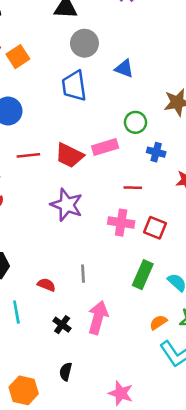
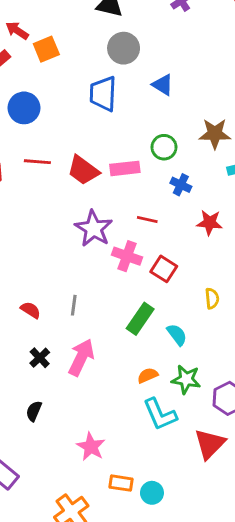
purple star: (67, 205) -> (94, 228), moved

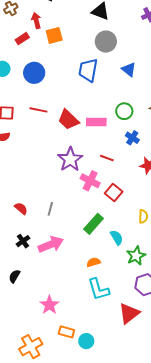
red arrow: (17, 31) -> (36, 20), turned 35
pink arrow: (81, 357) -> (51, 244), turned 35
green star: (186, 379) -> (136, 256), moved, turned 30

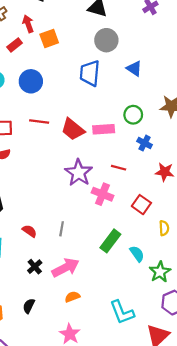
red square: (114, 193) -> (141, 205), moved
orange semicircle: (94, 262) -> (72, 297), moved

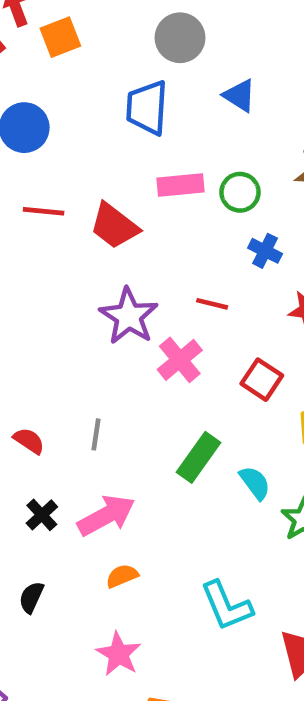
pink rectangle: (104, 129) -> (180, 185), moved
pink cross: (102, 194) -> (180, 360), turned 30

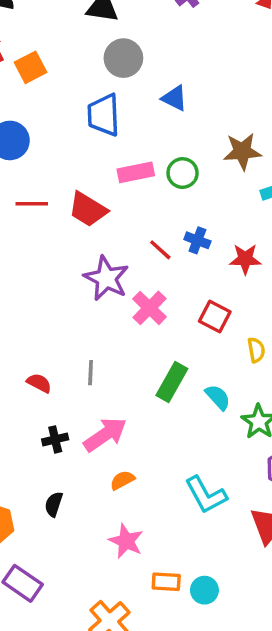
blue cross: (265, 251) -> (197, 240), moved
red line: (212, 304) -> (160, 250), moved, turned 35
black cross: (42, 515) -> (55, 439), turned 35

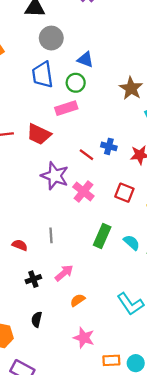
brown star: (242, 151) -> (131, 88), turned -30
green circle: (183, 173) -> (76, 83), moved
pink arrow: (105, 435) -> (64, 273), size x0.7

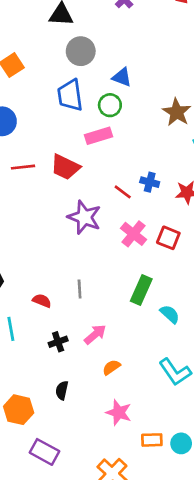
pink cross: (83, 191) -> (134, 234), moved
cyan semicircle: (132, 242) -> (170, 314), moved

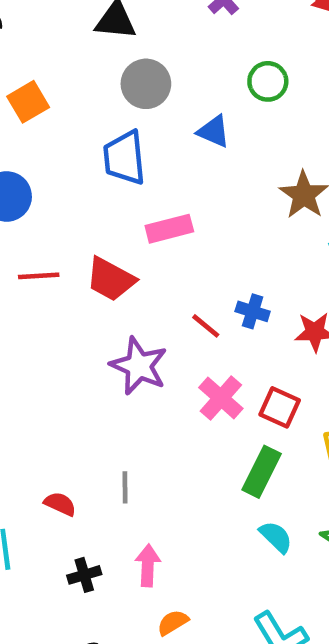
green circle: (110, 105) -> (268, 81), moved
green rectangle: (141, 290) -> (262, 472), moved
pink arrow: (95, 334) -> (148, 565), turned -50

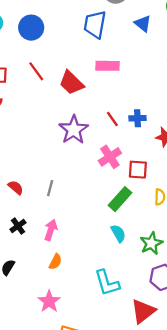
red line: (39, 276) -> (36, 71), turned 42
blue cross: (253, 311) -> (138, 118), turned -35
red square: (280, 407) -> (138, 170), turned -36
black cross: (84, 575) -> (18, 226), turned -35
orange semicircle: (173, 622) -> (55, 262), turned 133

